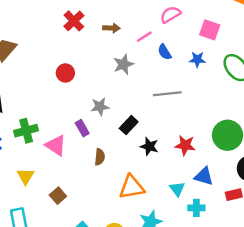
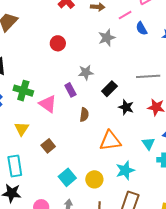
gray line: (167, 94) -> (148, 76), moved
green cross: (26, 131) -> (23, 91), turned 30

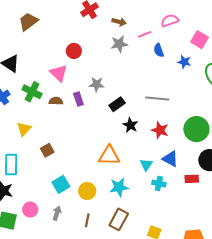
gray star: (107, 38) -> (119, 44), moved
pink triangle: (48, 104) -> (59, 73), moved
brown semicircle: (84, 115) -> (56, 101), moved, turned -104

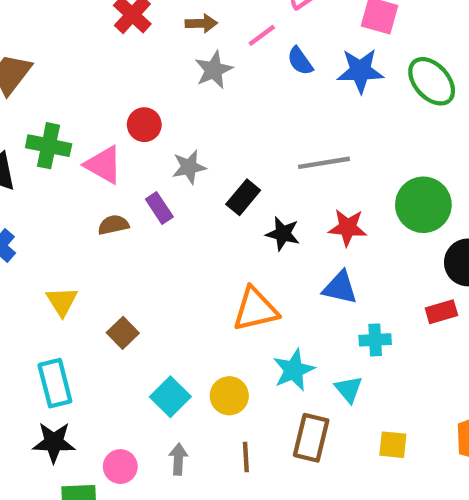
red circle: (74, 51) -> (144, 125), moved
blue star: (184, 62) -> (360, 71), size x1.5
green cross: (32, 92) -> (49, 146), moved
blue triangle: (170, 159) -> (340, 288), moved
cyan triangle: (146, 165) -> (349, 389), moved

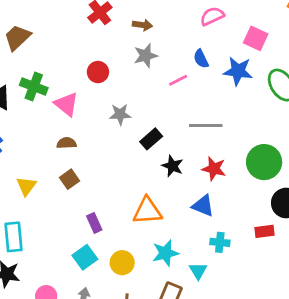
pink line: (262, 35) -> (178, 80), moved
red circle: (144, 125) -> (98, 72), moved
purple rectangle: (159, 208) -> (94, 223), moved
brown square: (123, 333) -> (69, 179), moved

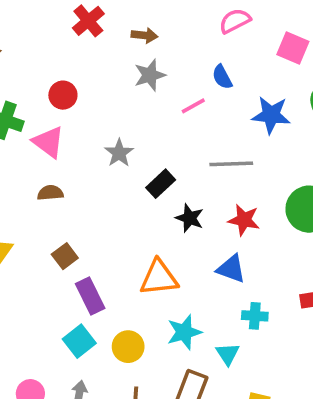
blue star: (238, 71) -> (271, 115), moved
red circle: (98, 72) -> (63, 95), moved
gray star: (120, 114) -> (119, 153), turned -30
brown square: (69, 179) -> (65, 256), moved
purple rectangle: (94, 223) -> (90, 296), size x1.4

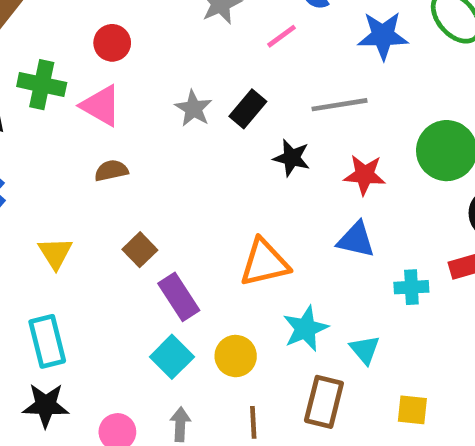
black rectangle: (161, 184) -> (248, 109), moved
black star: (190, 218) -> (292, 158), moved
cyan cross: (255, 316) -> (411, 287), moved

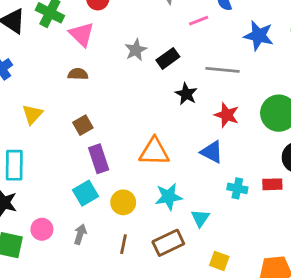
brown rectangle: (324, 402) -> (168, 243), turned 36

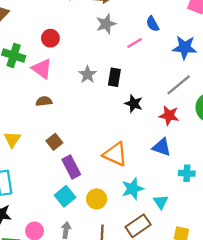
black rectangle: (168, 58) -> (114, 77), turned -36
gray line: (222, 70) -> (179, 85), moved, turned -36
orange triangle: (154, 152) -> (115, 154), turned 32

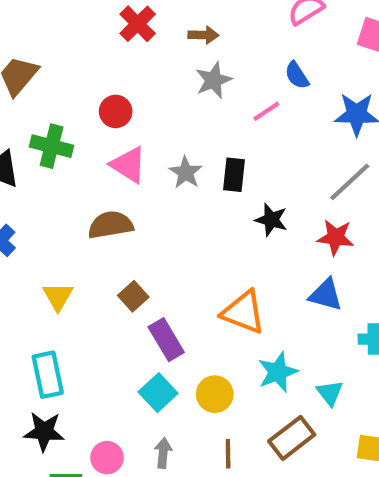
pink triangle: (42, 69) -> (128, 165), moved
brown semicircle: (44, 101) -> (110, 225), size x1.5

